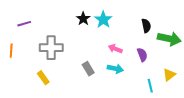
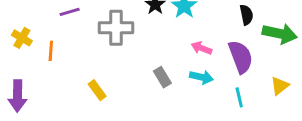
gray cross: (51, 48) -> (116, 28), moved
purple semicircle: (142, 55) -> (241, 57), size x1.6
cyan line: (150, 86) -> (239, 97), moved

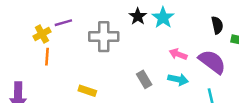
yellow cross: (22, 38) -> (42, 34), moved, turned 30
purple semicircle: (241, 57) -> (212, 62), turned -32
yellow rectangle: (97, 90) -> (87, 91), turned -36

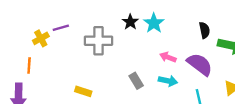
orange line: (47, 57) -> (29, 65), moved

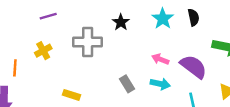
cyan star: (154, 23) -> (163, 19), moved
purple line: (61, 28) -> (48, 16), moved
black semicircle: (204, 30) -> (193, 17), moved
yellow cross: (41, 38) -> (43, 51), moved

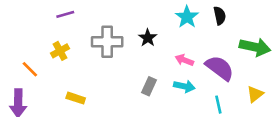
black star: (121, 22) -> (148, 38), moved
orange line: (15, 68) -> (30, 69), turned -49
gray rectangle: (127, 84) -> (149, 86), turned 56
yellow rectangle: (72, 95) -> (76, 98), moved

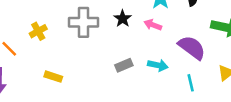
pink arrow: (184, 60) -> (153, 25), moved
gray rectangle: (149, 86) -> (124, 65), turned 42

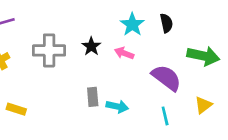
gray rectangle: (124, 65) -> (93, 97), turned -72
cyan arrow: (158, 65) -> (117, 106), moved

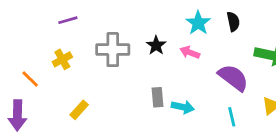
yellow rectangle: (16, 109) -> (79, 110), turned -66

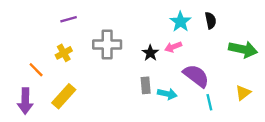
black star: (156, 45) -> (150, 53), moved
pink arrow: (190, 52) -> (173, 47), turned -42
purple semicircle: (233, 78) -> (196, 76), moved
yellow rectangle: (79, 110) -> (64, 96), moved, size x1.5

